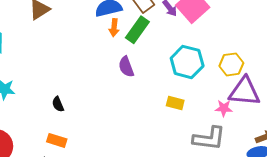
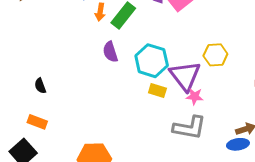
cyan hexagon: (187, 62) -> (152, 61), moved
purple triangle: (245, 92) -> (185, 76), moved, turned 44
pink star: (224, 108) -> (195, 96), moved

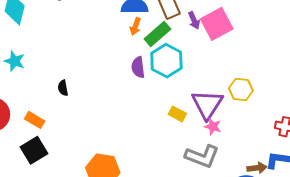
cyan hexagon: (152, 61) -> (166, 61), moved
orange rectangle: (37, 122) -> (35, 120), moved

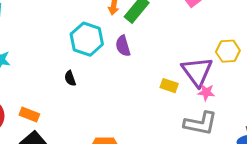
cyan hexagon: (166, 61) -> (87, 39), moved
black semicircle: (63, 88) -> (70, 78), moved

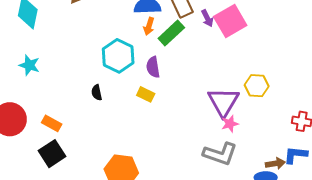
yellow rectangle: (169, 86) -> (146, 94), moved
pink star: (206, 92) -> (230, 124), turned -30

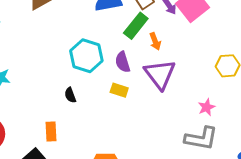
orange arrow: (149, 26) -> (155, 41), moved, turned -30
purple triangle: (223, 102) -> (160, 74), moved
orange rectangle: (52, 123) -> (51, 132), moved, turned 66

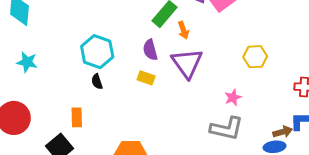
cyan hexagon: (86, 56) -> (97, 52), moved

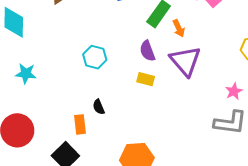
cyan hexagon: (97, 52) -> (95, 57), size x0.7
black semicircle: (97, 82) -> (99, 107), moved

